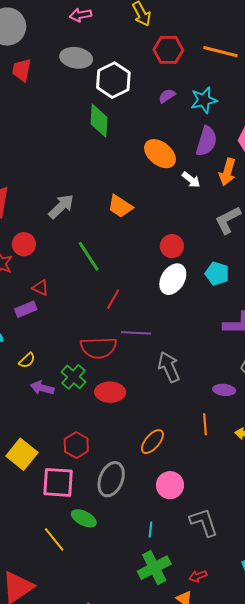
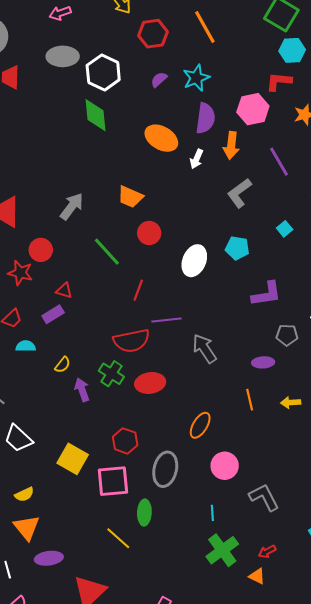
orange line: (220, 52) -> (205, 27), turned 56
white arrow: (191, 180) -> (196, 159), turned 84
red circle: (172, 246) -> (149, 233), moved
purple arrow: (42, 388) -> (82, 390), turned 65
green ellipse: (84, 518) -> (144, 513), turned 75

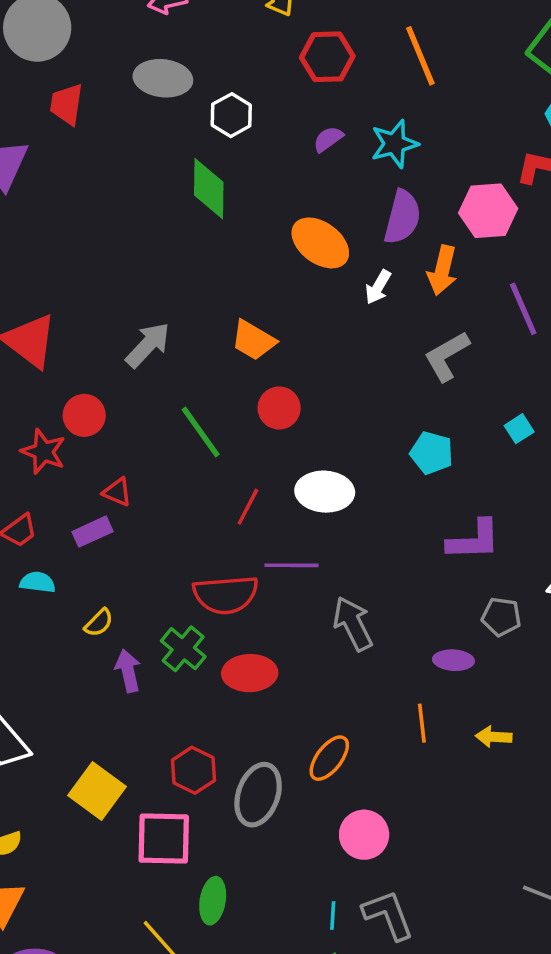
white hexagon: (103, 73) -> (231, 115), size x0.7
white ellipse: (194, 261) -> (325, 492), moved, turned 64
gray ellipse: (165, 469) -> (258, 795), moved
gray L-shape: (264, 497) -> (388, 915), moved

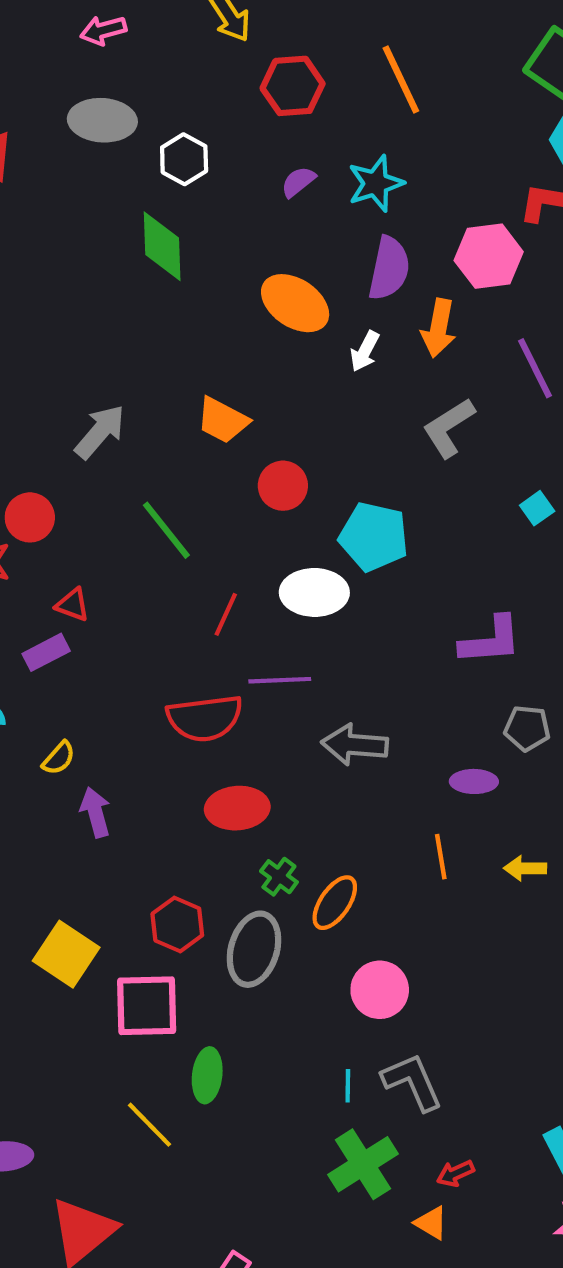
red circle: (279, 408) -> (283, 486), moved
cyan pentagon: (432, 453) -> (374, 537), moved, size x1.4
gray arrow: (353, 624) -> (355, 745), turned -56
green cross: (183, 649) -> (279, 877), moved, size x0.7

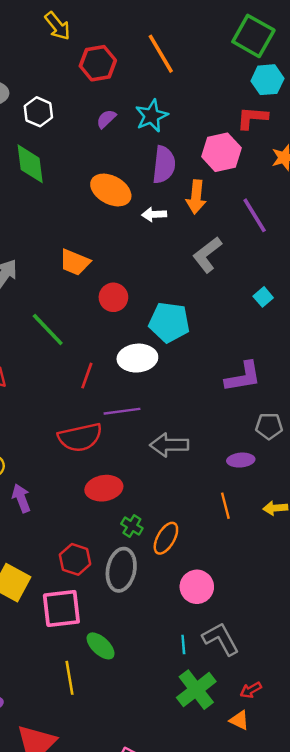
white arrow: (365, 351) -> (154, 214), turned 65
green ellipse: (207, 1075) -> (101, 646), turned -48
yellow line: (149, 1125) -> (69, 678), turned 40

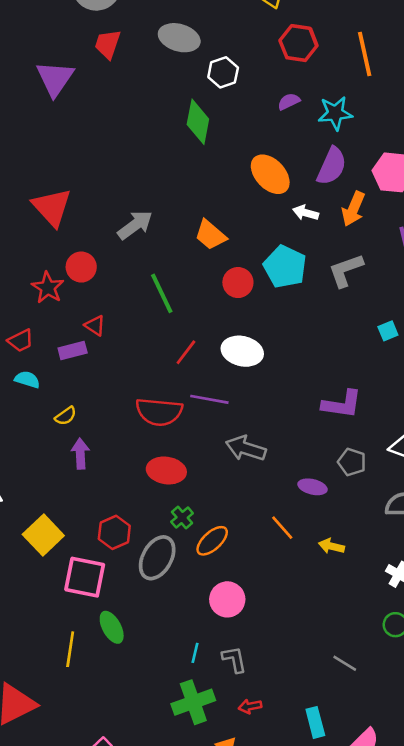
cyan pentagon: (169, 322) -> (285, 267), moved
orange line: (225, 506) -> (282, 528), turned -45
gray L-shape: (221, 639) -> (234, 659), size x0.7
red arrow: (251, 690) -> (250, 706), moved

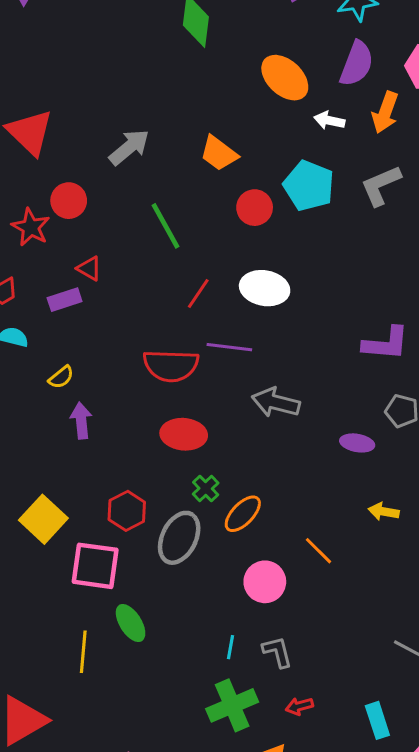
orange line: (282, 528) -> (319, 551), moved

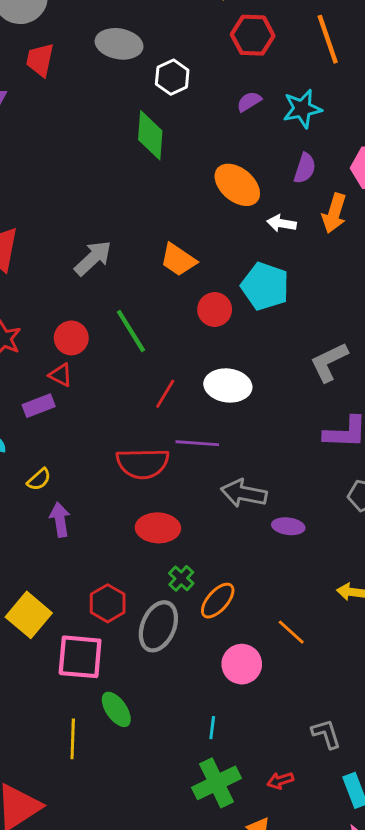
purple semicircle: (357, 64) -> (305, 168), size x0.7
gray L-shape: (381, 185) -> (329, 362), moved
red circle: (69, 201) -> (71, 338), moved
purple ellipse: (357, 443) -> (288, 526), moved
gray L-shape: (277, 652) -> (326, 734), moved

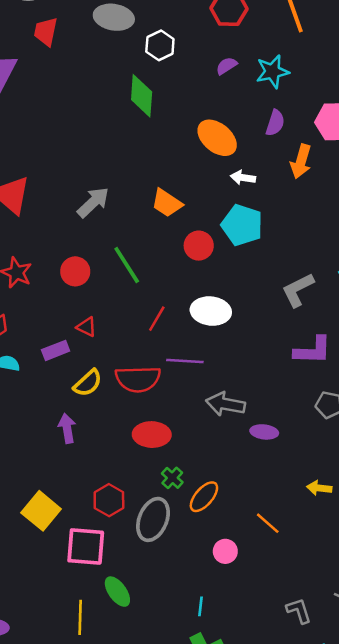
white arrow: (282, 223) -> (243, 178), moved
red triangle: (61, 375) -> (87, 327), moved
purple rectangle: (39, 406) -> (56, 350), moved
yellow semicircle: (39, 479) -> (88, 383), moved, size x1.4
pink circle: (242, 664) -> (225, 551), size x0.7

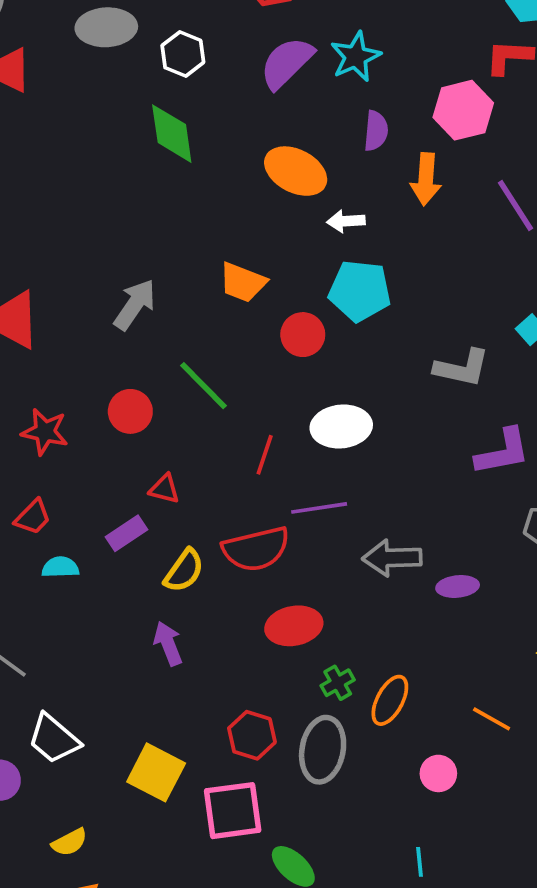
purple semicircle: (226, 66) -> (287, 63), size x1.8
gray L-shape: (298, 290) -> (462, 368), turned -129
green cross: (172, 478) -> (338, 683), turned 30

